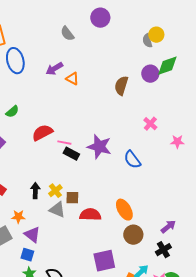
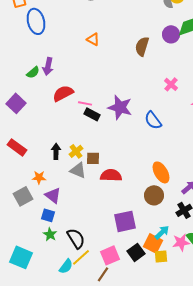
purple arrow: (54, 69) -> (48, 66), moved, turned -48
orange ellipse: (124, 210) -> (161, 172), moved

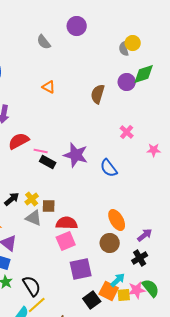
black arrow: (56, 151) -> (12, 199), turned 49
pink square: (110, 255) -> (66, 241), moved
yellow square: (161, 256) -> (124, 295), moved

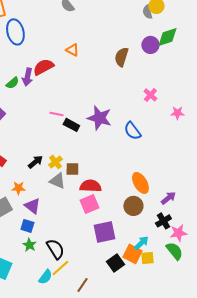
red semicircle: (19, 141) -> (43, 67), moved
pink line: (41, 151) -> (56, 114), moved
pink star: (137, 290) -> (178, 233), moved

